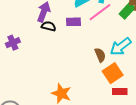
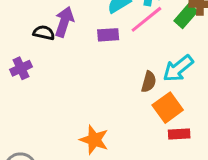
black semicircle: (49, 26) -> (44, 33), moved
brown semicircle: (100, 55) -> (149, 82), turned 40

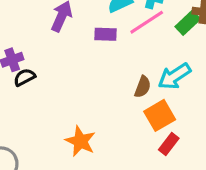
black semicircle: (44, 33) -> (24, 77), moved, turned -45
red rectangle: (179, 134) -> (169, 144), turned -55

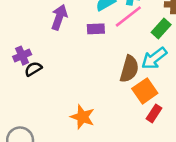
green rectangle: (188, 23) -> (161, 28), moved
brown semicircle: (143, 87) -> (129, 69), size x1.5

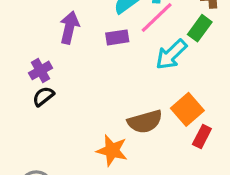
purple cross: (22, 56) -> (41, 70), moved
cyan arrow: (154, 58) -> (171, 54), moved
brown semicircle: (129, 69) -> (145, 122), moved, turned 64

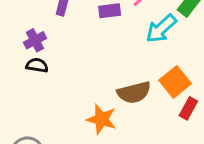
black semicircle: (43, 96) -> (37, 65), turned 45

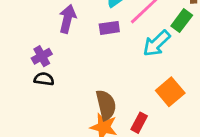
brown semicircle: (134, 93) -> (106, 105), moved, turned -88
red rectangle: (188, 108) -> (139, 123), moved

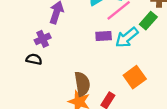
purple rectangle: (109, 28) -> (104, 36), moved
purple cross: (42, 56) -> (43, 39), moved

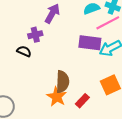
purple rectangle: (104, 36) -> (90, 43), size x1.5

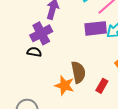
purple cross: (35, 35) -> (41, 33), size x1.5
orange star: (57, 97) -> (64, 85), moved

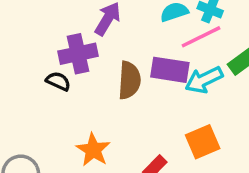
brown semicircle: (78, 72) -> (129, 80), moved

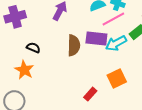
purple cross: (78, 54) -> (15, 17), moved
orange star: (93, 150) -> (24, 70), moved

